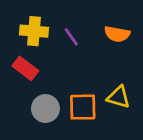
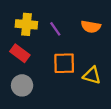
orange square: (83, 107) -> (64, 63), moved
gray circle: (45, 109) -> (22, 85), moved

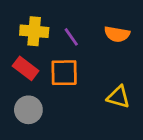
orange square: (64, 63) -> (64, 73), moved

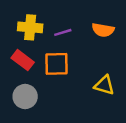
purple line: (71, 37) -> (63, 32), turned -72

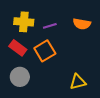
orange square: (57, 64) -> (45, 51), turned -30
yellow triangle: (104, 85) -> (78, 82), moved, turned -30

